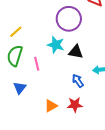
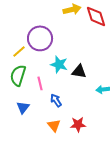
purple circle: (69, 19) -> (40, 38), moved
blue arrow: (78, 81) -> (56, 100), moved
orange triangle: (51, 106) -> (54, 125), turned -40

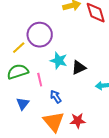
black triangle: (79, 71) -> (79, 68), turned -35
green semicircle: (18, 75) -> (18, 72), turned 55
orange triangle: (54, 125) -> (54, 122), size x1.6

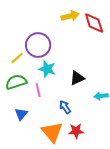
cyan star: (59, 61) -> (47, 69), moved
blue arrow: (56, 97) -> (65, 107), moved

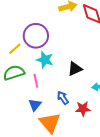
blue triangle: (21, 114) -> (35, 105), moved
red star: (76, 131) -> (83, 109), moved

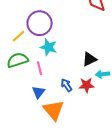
black triangle: (75, 69) -> (90, 59), moved
red star: (83, 109) -> (87, 85), moved

